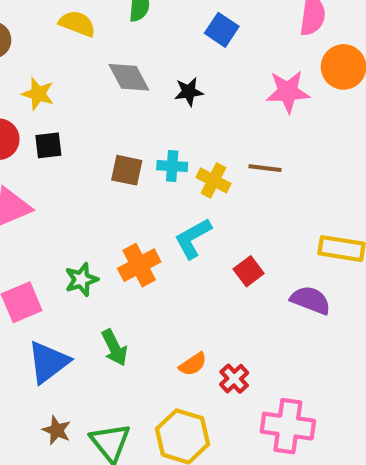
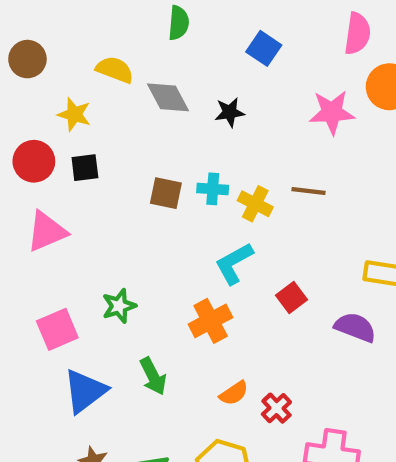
yellow semicircle: (77, 24) -> (115, 70), moved
orange cross: (139, 265) -> (211, 321), moved

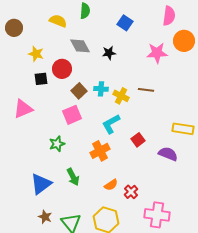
yellow semicircle: (115, 70) -> (58, 21), moved
red circle: (34, 161) -> (62, 69), moved
brown square: (166, 193) -> (79, 91), turned 35
pink square: (57, 329) -> (72, 115), moved

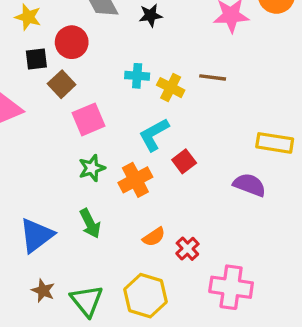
brown square: (79, 91) -> (62, 84), moved
red square: (138, 140) -> (184, 161), moved
green star: (57, 144) -> (92, 168), moved

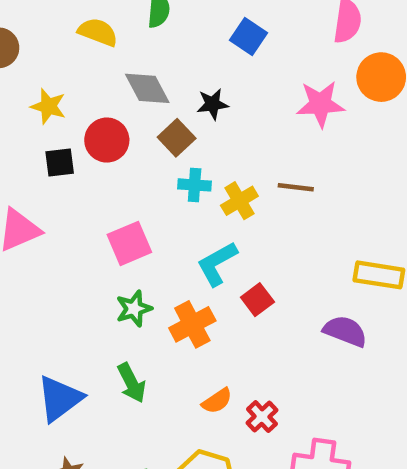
brown square: (62, 84) -> (177, 138), moved
yellow cross: (171, 88) -> (239, 201), turned 32

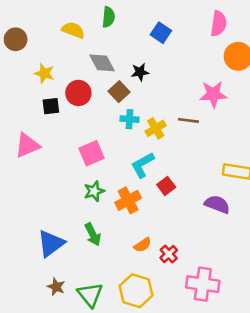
pink star: (320, 104) -> (213, 94), moved

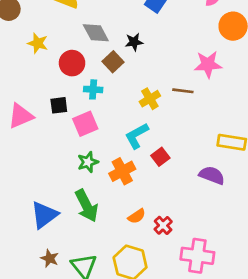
black square: (51, 106) -> (59, 105), moved
cyan cross: (129, 119) -> (93, 89), moved
green arrow: (93, 234) -> (87, 206), size x1.4

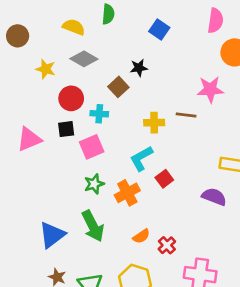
gray diamond: (96, 33) -> (84, 59), moved, turned -32
red circle: (72, 63) -> (71, 98), moved
yellow cross: (150, 99) -> (154, 123), turned 30

